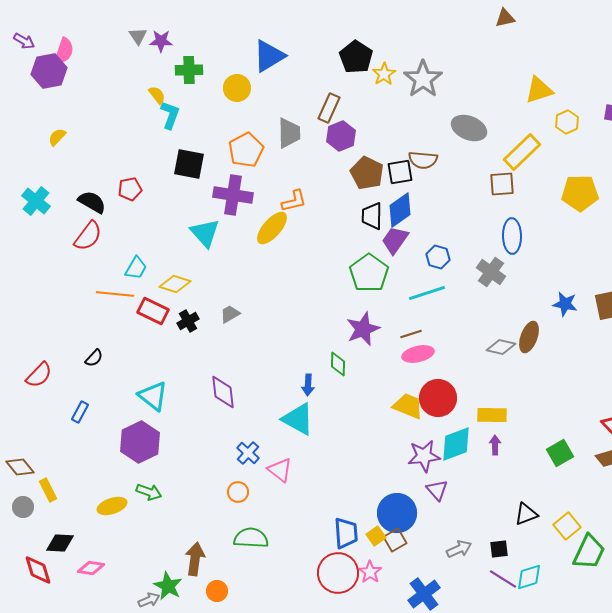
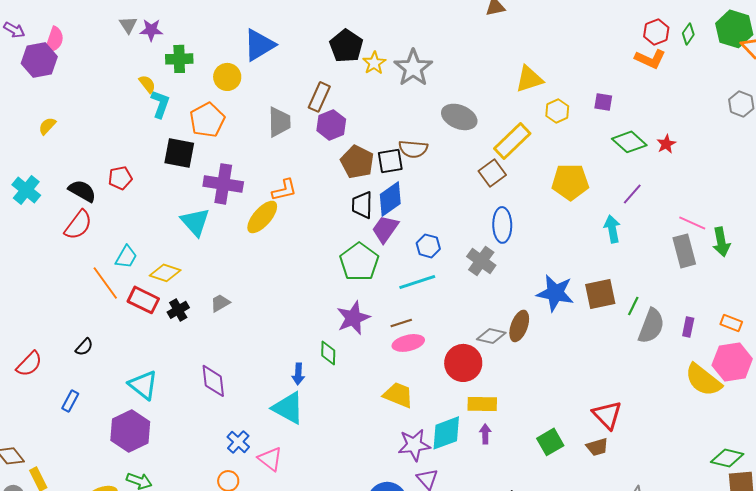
orange pentagon: (246, 150) -> (207, 120), moved
brown square: (502, 184) -> (492, 173), turned -32
orange line: (115, 294) -> (105, 283), turned 48
blue star: (565, 304) -> (555, 293), size x1.5
red circle: (438, 398) -> (463, 363), moved

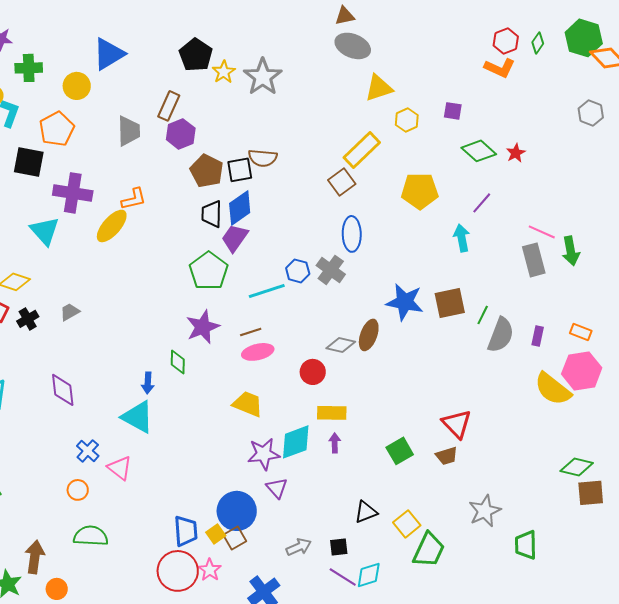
gray ellipse: (459, 117) -> (353, 46), moved
blue hexagon: (428, 246) -> (298, 271), moved
red circle: (463, 363) -> (313, 372), size x0.7

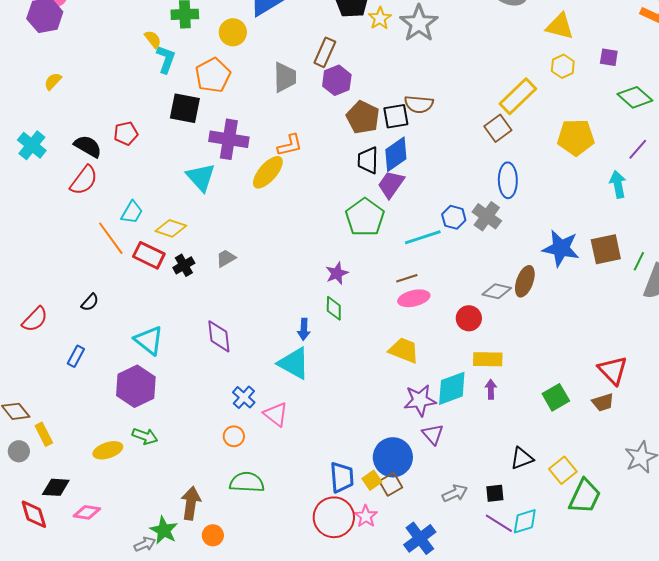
yellow triangle: (379, 88) -> (560, 26), moved, turned 32
purple star: (203, 327) -> (337, 273), moved, size x0.7

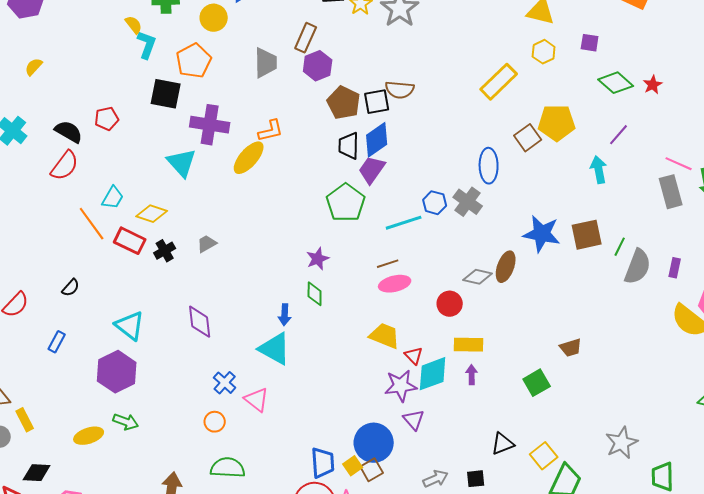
brown square: (498, 128) -> (528, 138), moved
red triangle: (613, 370) -> (414, 356), moved, size x0.6
brown trapezoid: (603, 402) -> (571, 348), moved

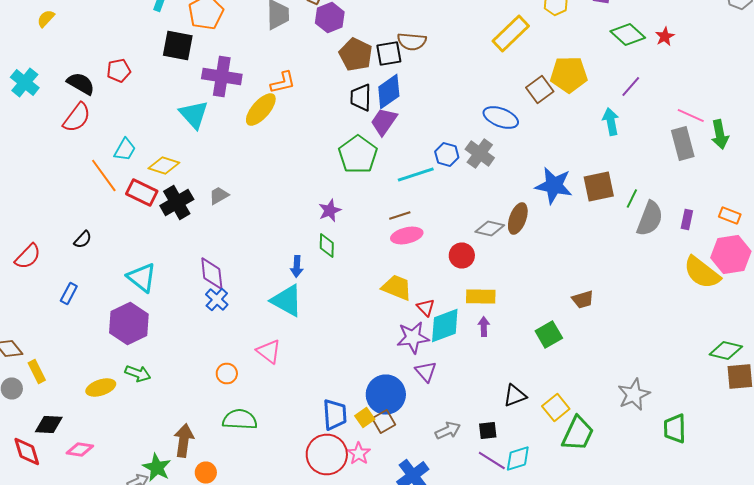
blue ellipse: (489, 166) -> (501, 118), turned -68
black cross: (165, 251) -> (177, 202), size x1.5
blue cross: (225, 383) -> (217, 300), moved

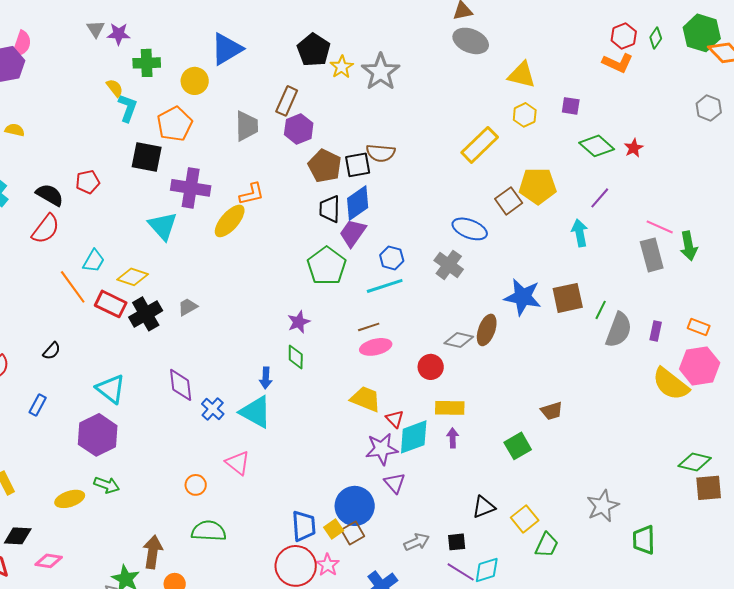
yellow semicircle: (46, 18) -> (15, 130), turned 60
blue hexagon: (447, 154) -> (392, 258), moved
blue cross: (217, 300) -> (213, 409), moved
green trapezoid: (578, 434) -> (547, 545), size x0.7

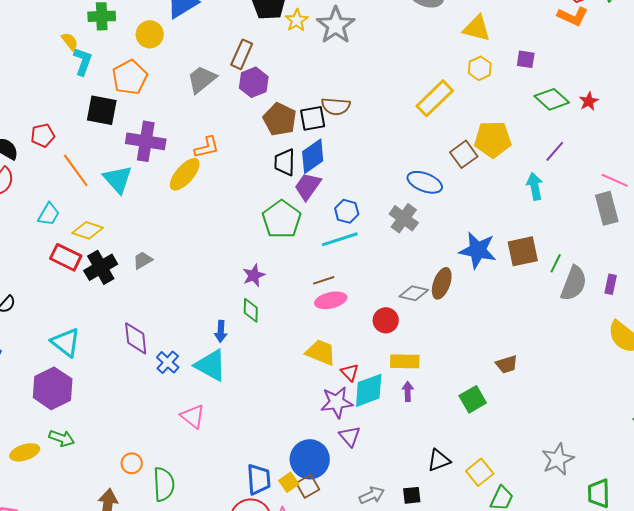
gray trapezoid: (247, 126) -> (202, 79), turned -128
orange line: (73, 287) -> (76, 170), moved
orange circle: (196, 485) -> (132, 463), moved
green semicircle: (209, 531) -> (164, 484), turned 84

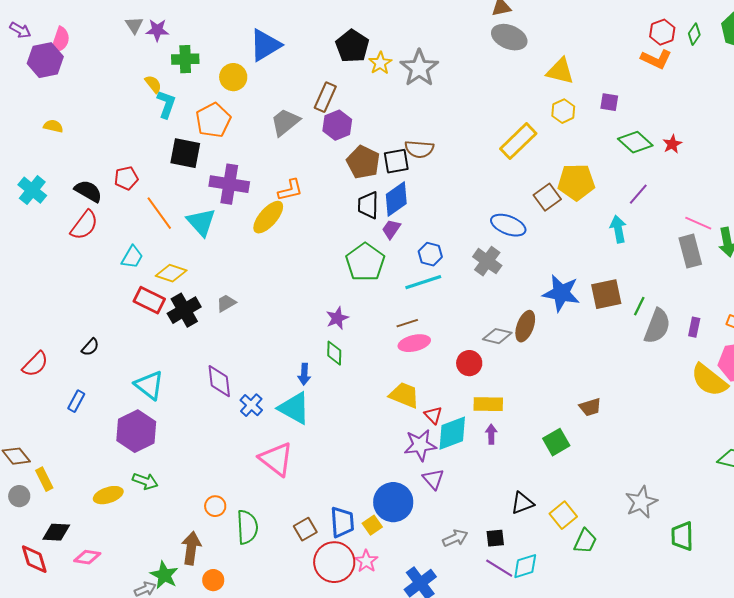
purple trapezoid: (308, 186) -> (391, 229), size x0.7
pink triangle: (193, 416) -> (276, 459), size x1.4
brown square: (308, 486) -> (305, 529), moved

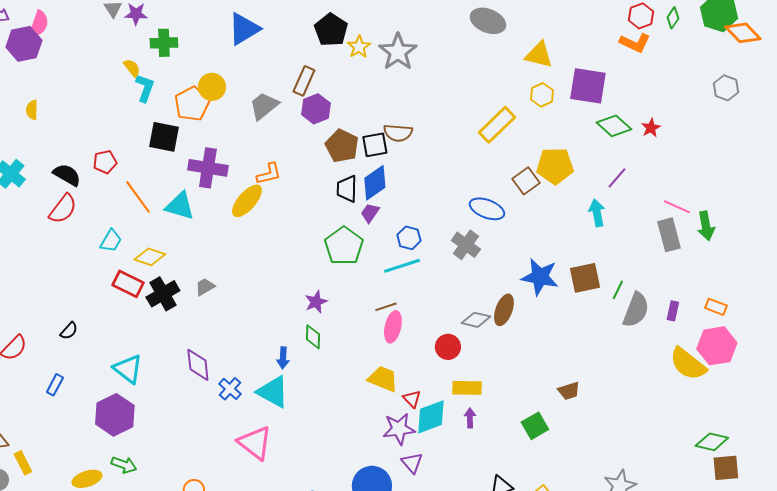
yellow circle: (233, 77) -> (212, 87), moved
purple square: (609, 102) -> (588, 86), size x2.0
yellow semicircle: (53, 126) -> (32, 110), turned -102
cyan triangle: (201, 222) -> (180, 206), turned -32
pink ellipse: (414, 343) -> (393, 327), turned -64

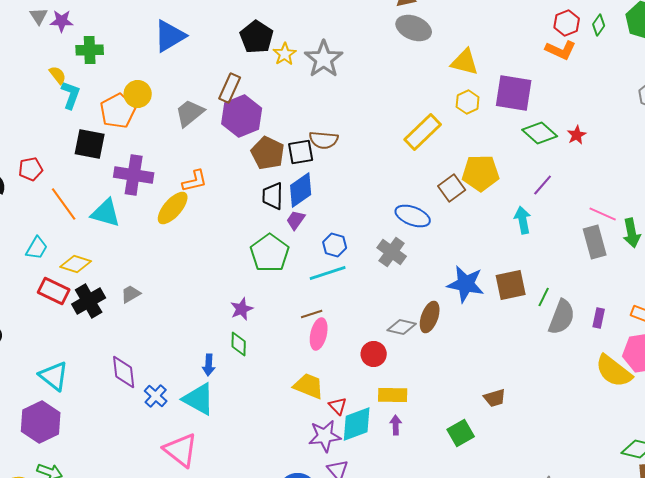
purple hexagon: (316, 109) -> (242, 116), size x1.4

